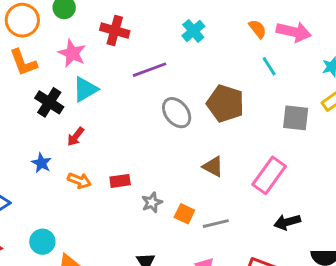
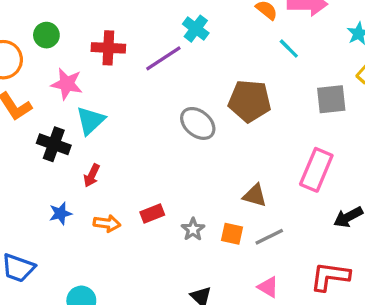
purple line: (149, 70) -> (163, 58), moved
blue star: (41, 163) -> (60, 213), turned -30
brown triangle: (213, 167) -> (255, 195), moved

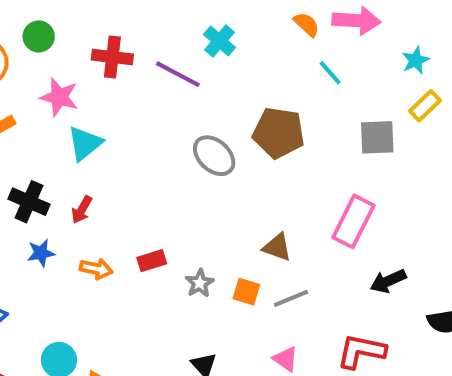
purple line: (163, 58) -> (178, 74), turned 57
black cross: (54, 144) -> (29, 202), moved

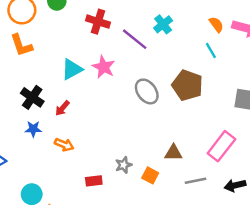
cyan line: (330, 73) -> (211, 51), moved
pink star: (59, 97) -> (104, 67), moved
brown triangle: (277, 247) -> (173, 153), turned -30
red rectangle: (152, 261) -> (94, 181), moved
gray line: (291, 298) -> (196, 181), moved

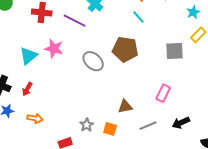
pink rectangle: (221, 146) -> (163, 93), size x0.7

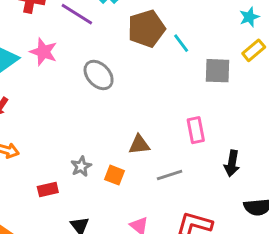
cyan line: (138, 17) -> (181, 43), moved
brown pentagon: (125, 49) -> (146, 29), moved, turned -30
pink rectangle: (163, 93) -> (196, 130), turned -42
black arrow: (181, 123) -> (232, 163), moved, turned -60

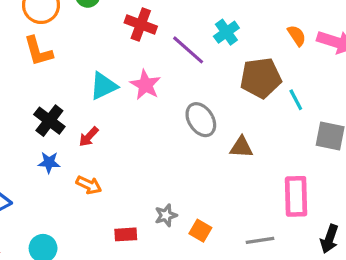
pink rectangle: (196, 130) -> (296, 196), size x1.4
brown triangle: (139, 145) -> (241, 147), moved

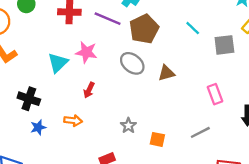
brown pentagon: (261, 78) -> (144, 29), moved
red arrow: (89, 137) -> (89, 90), moved
orange arrow: (89, 185) -> (73, 121), moved
pink rectangle: (296, 196) -> (215, 94), size x0.7
gray star: (166, 215) -> (128, 126), moved

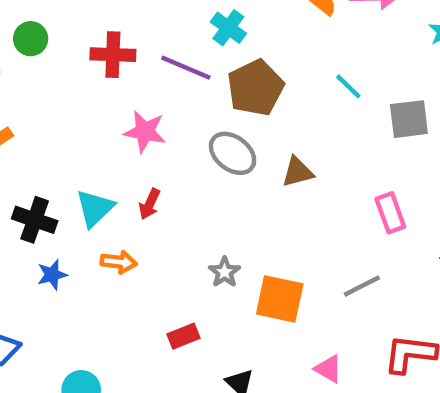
cyan triangle: (58, 63) -> (95, 208), moved
orange square: (157, 139) -> (280, 299), size x1.6

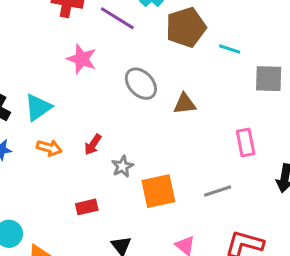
cyan line: (348, 86) -> (230, 49), turned -35
brown pentagon: (255, 88) -> (186, 27), moved
red arrow: (150, 204) -> (93, 145), moved
orange square: (280, 299) -> (158, 191), turned -33

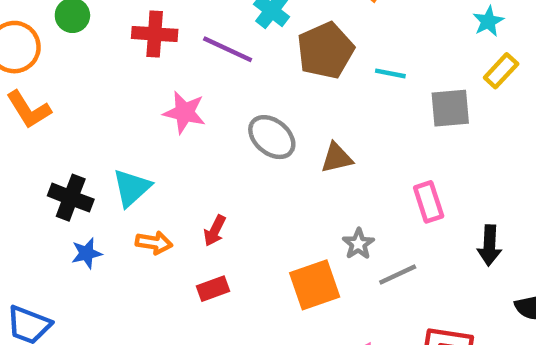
gray star: (122, 166) -> (358, 244), moved
red rectangle: (87, 207) -> (213, 289), moved

